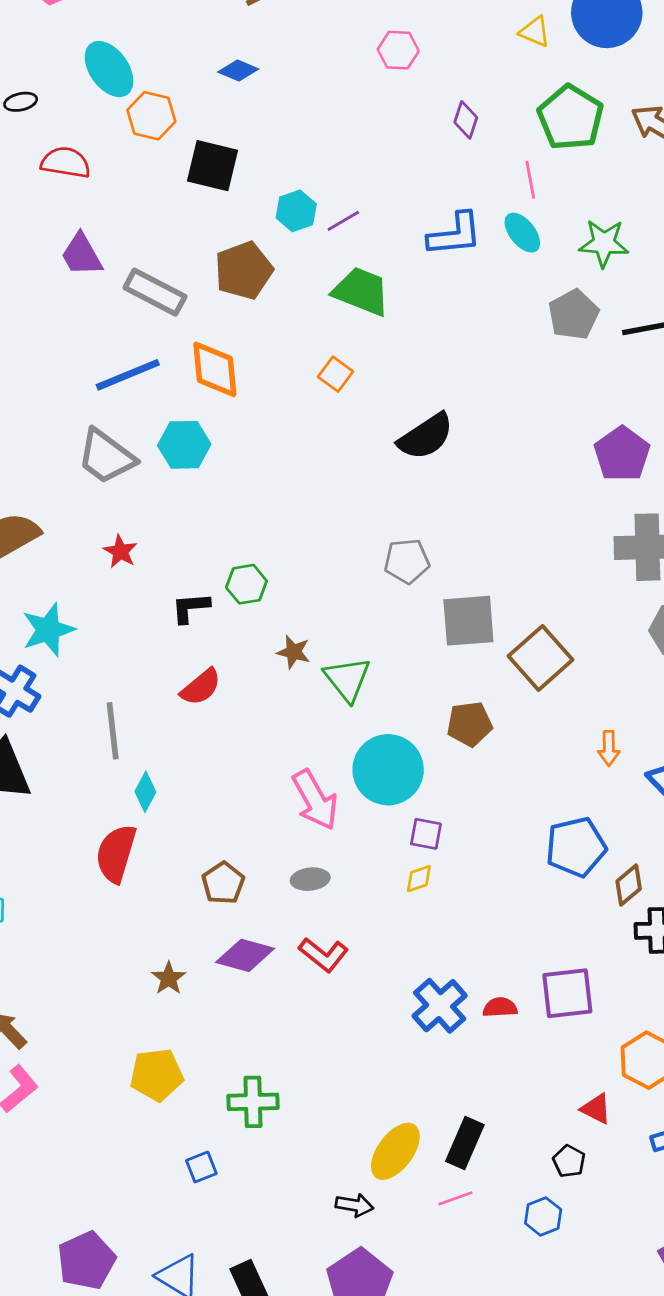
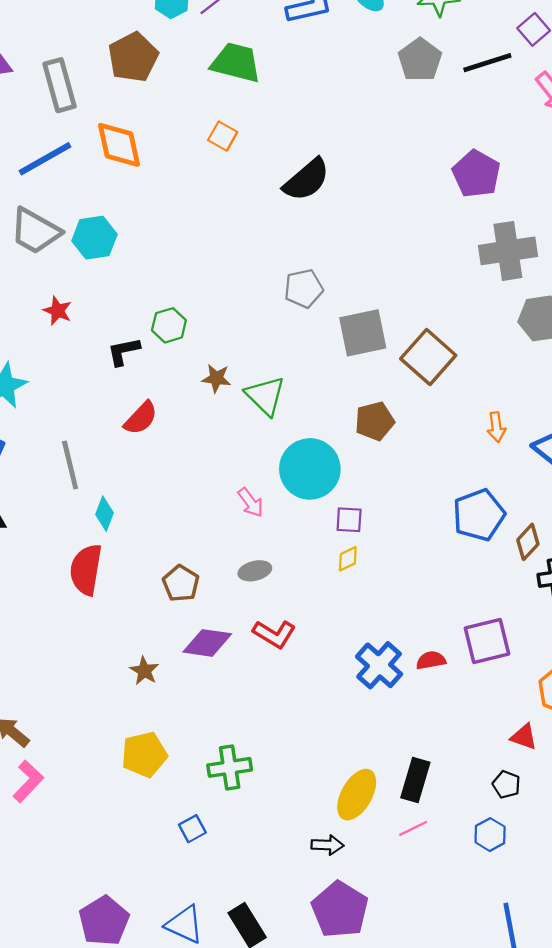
gray rectangle: (155, 292) -> (59, 85), turned 54
cyan hexagon: (184, 445) -> (94, 238), moved
pink arrow: (315, 800) -> (251, 502), size x0.6

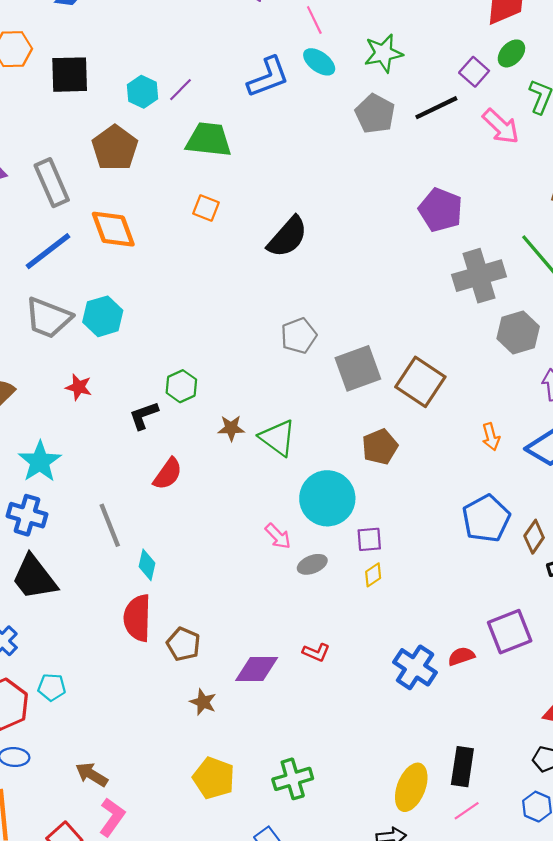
gray ellipse: (255, 571) -> (312, 564), moved
brown pentagon: (181, 583) -> (183, 644), moved
red L-shape: (274, 634) -> (316, 652), size x0.7
yellow pentagon: (144, 754) -> (214, 778), turned -30

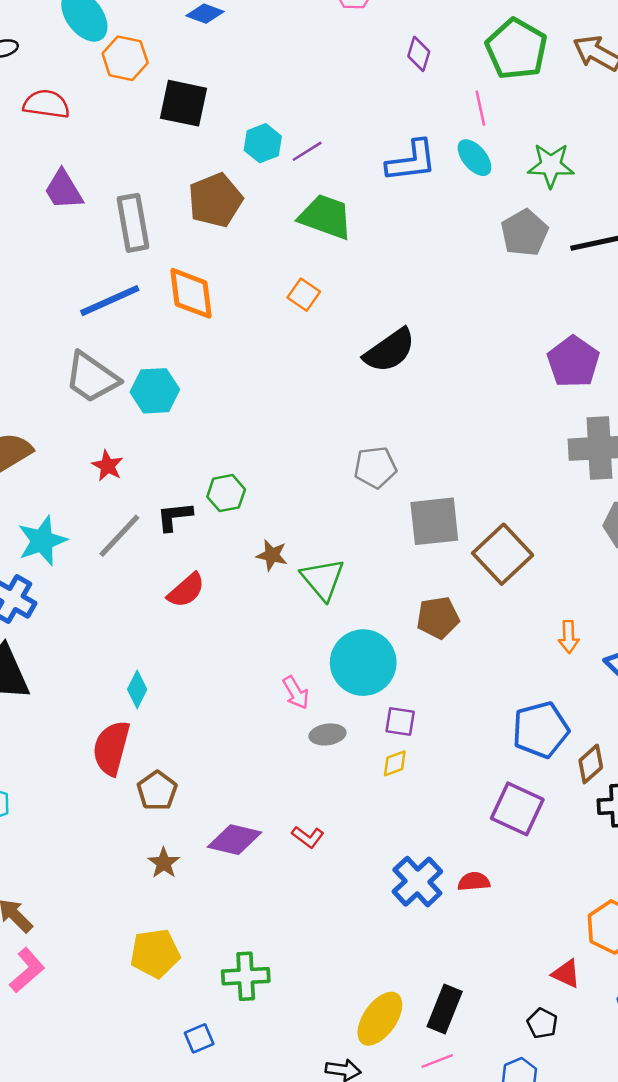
gray line: (110, 525) -> (119, 536), moved, turned 51
purple square: (510, 632) -> (517, 809), moved, turned 33
yellow pentagon: (214, 778) -> (155, 953), turned 30

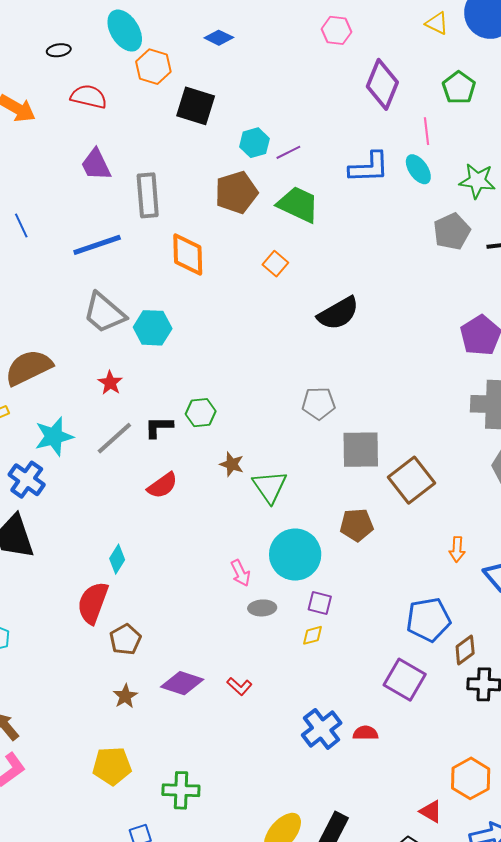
green pentagon: (516, 49) -> (459, 88), size x0.7
purple diamond: (419, 54) -> (382, 84), size x1.8
brown pentagon: (215, 200) -> (236, 192), moved
blue line: (110, 301) -> (97, 245), moved

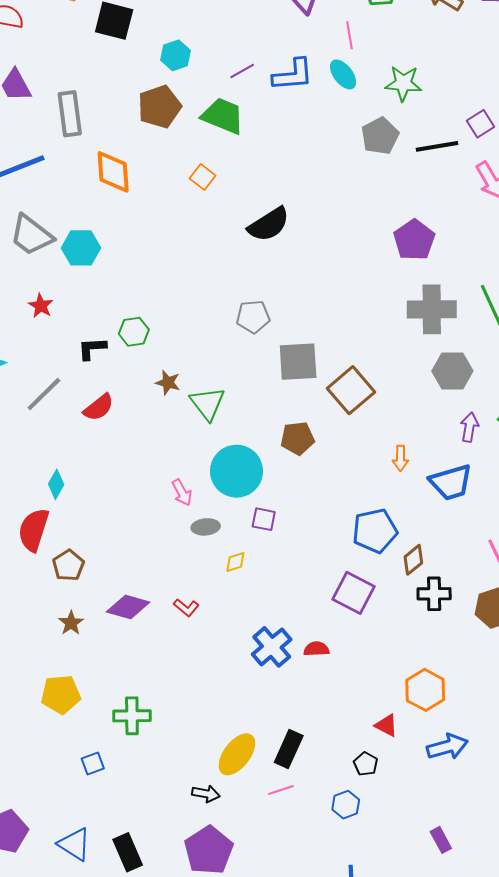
purple line: (288, 152) -> (242, 71), moved
gray line: (114, 438) -> (44, 394), moved
yellow diamond: (312, 635) -> (235, 562), moved

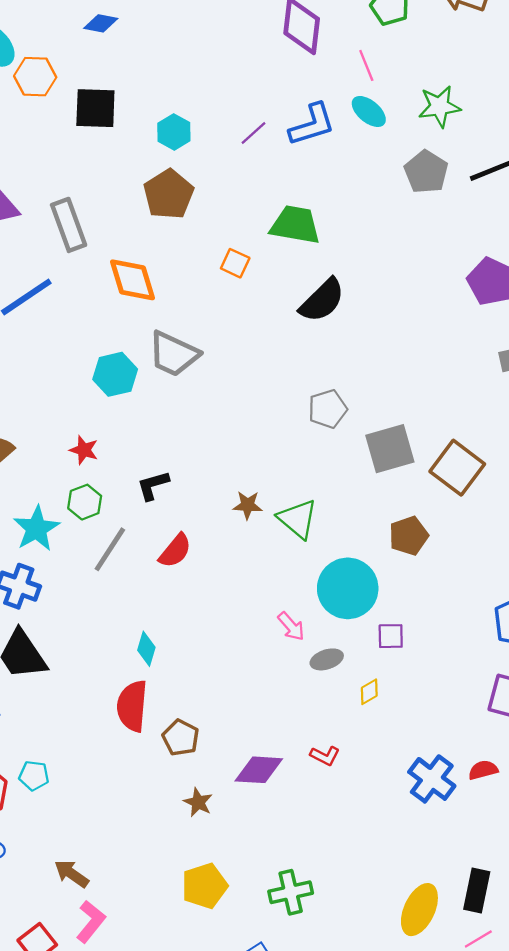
green trapezoid: (223, 116) -> (295, 225), moved
gray trapezoid: (31, 235) -> (174, 354), moved
green hexagon: (134, 332) -> (85, 502), moved

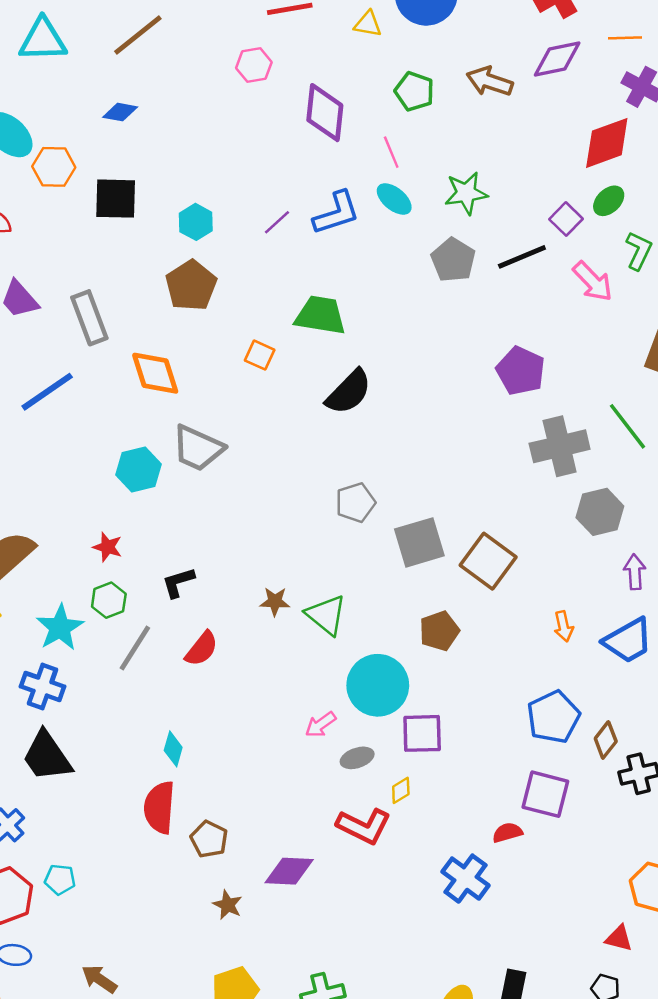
pink arrow: (291, 626) -> (321, 725), turned 96
purple square: (391, 636) -> (422, 733), size x1.5
red L-shape: (325, 756) -> (364, 826), moved, size x1.8
red semicircle: (483, 770) -> (507, 833), moved

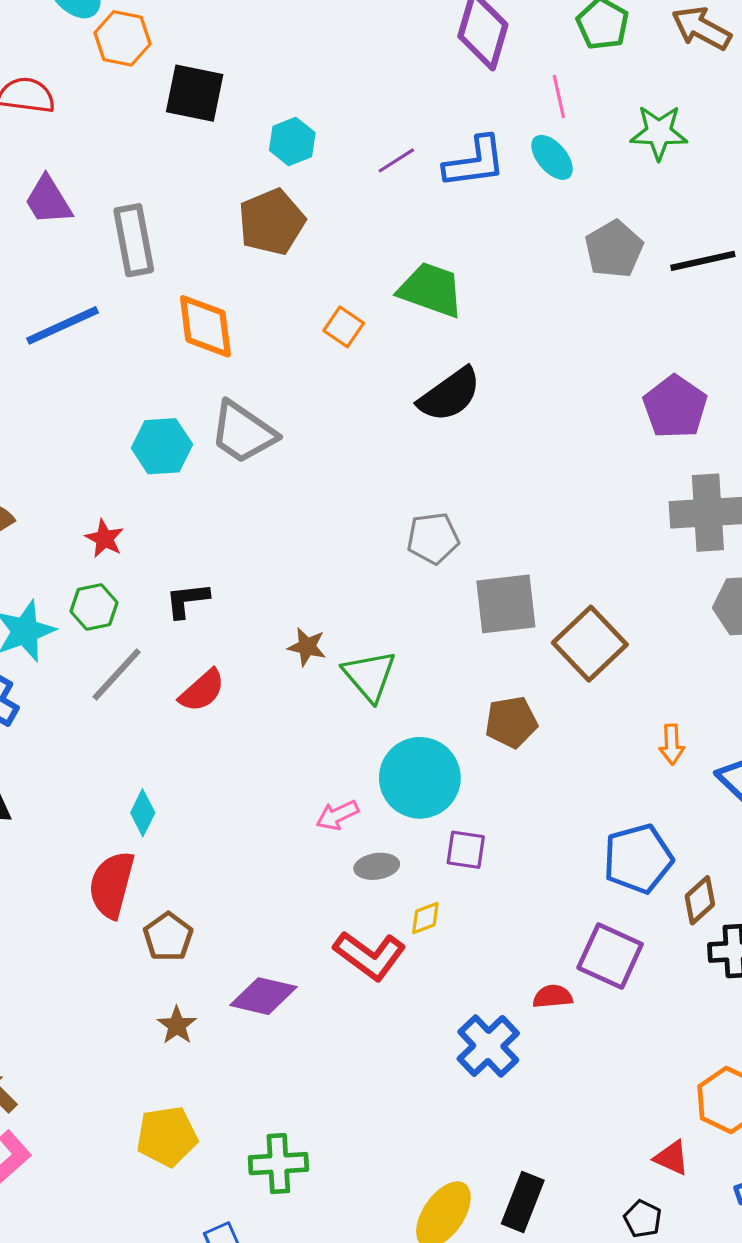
green star: (466, 193) -> (659, 132), moved
purple square: (422, 733) -> (466, 850), size x0.7

